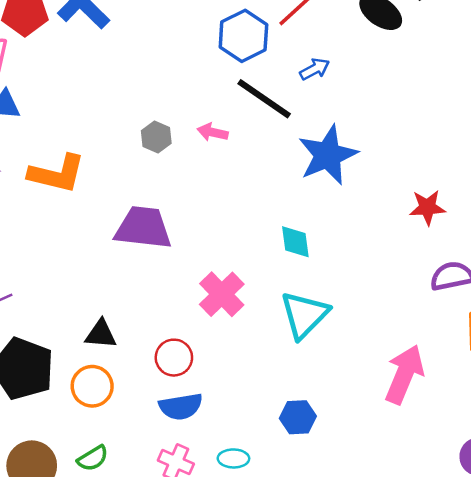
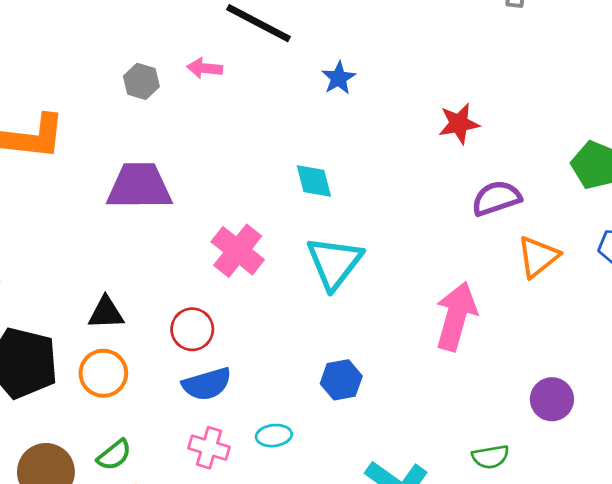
blue star: (328, 155) -> (339, 78), size x0.5

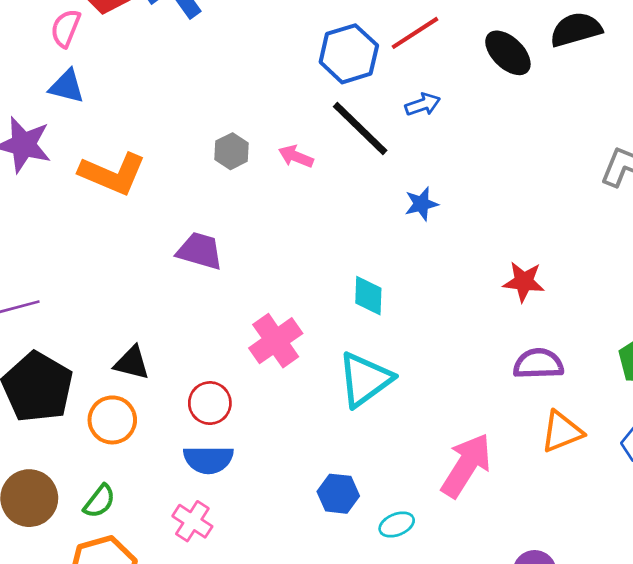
purple trapezoid: (139, 186) -> (200, 251), size x0.7
cyan ellipse: (274, 436) -> (397, 525), moved, turned -32
green semicircle: (114, 455) -> (99, 501), turned -30

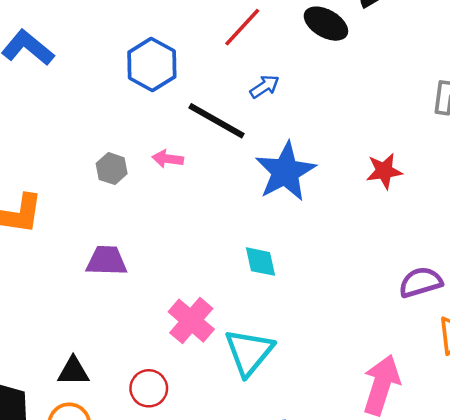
blue hexagon: (349, 54) -> (152, 64), moved
blue star: (421, 204) -> (285, 172), size x2.0
red star: (524, 282) -> (384, 171), moved
cyan triangle: (365, 379) -> (249, 352), moved

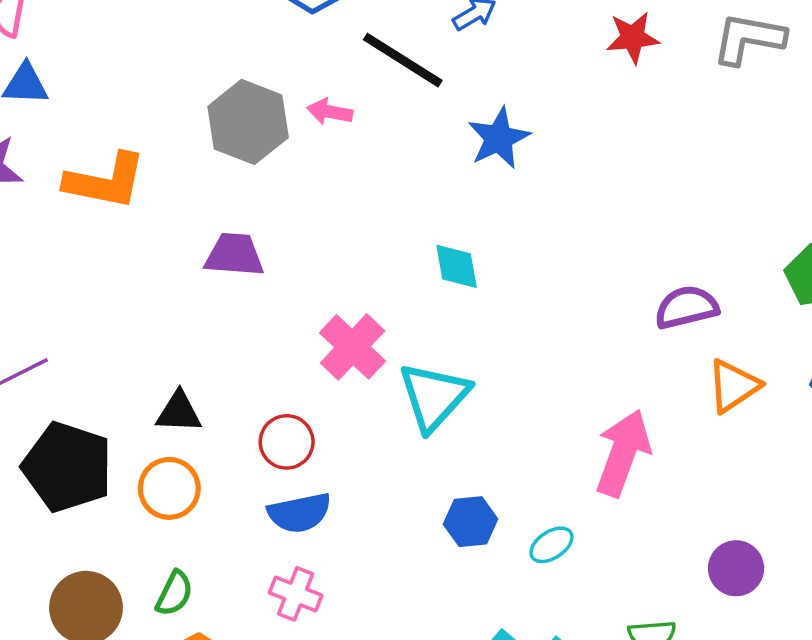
gray hexagon: (112, 169) -> (248, 122), size x1.8
red star: (384, 171) -> (633, 38), moved
blue star: (285, 172) -> (499, 138), size x0.7

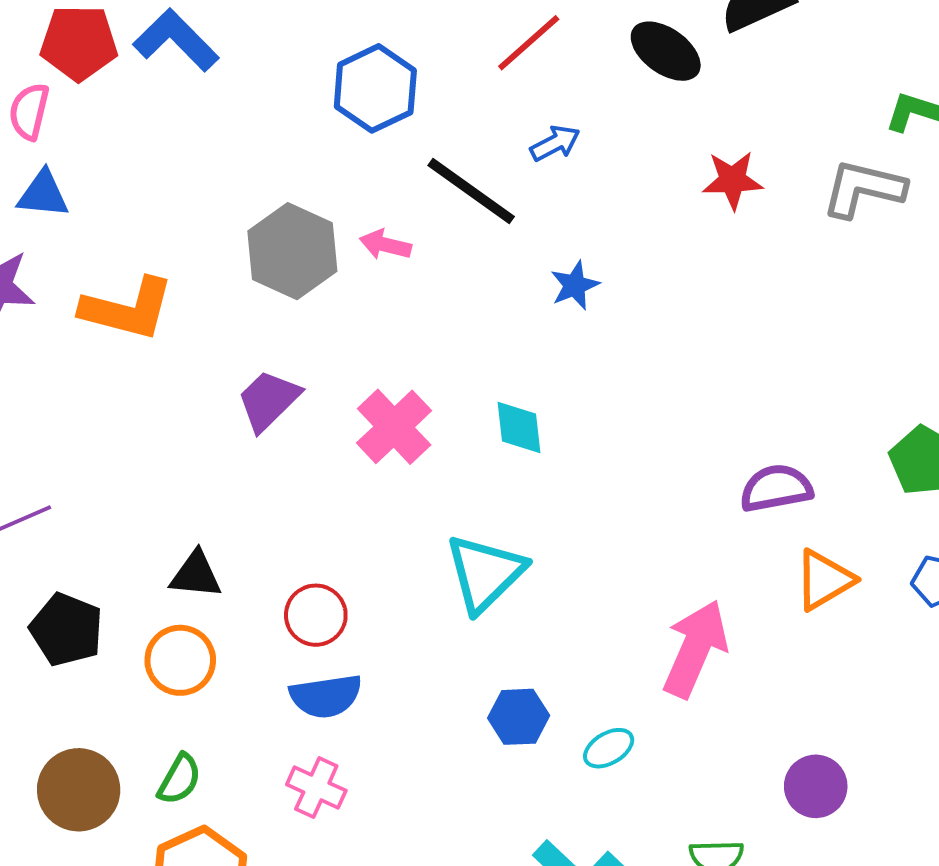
blue star: (499, 138) -> (575, 285), size x0.7
purple trapezoid: (234, 255) -> (269, 400), turned -52
pink cross: (353, 347) -> (394, 427), moved
black pentagon: (67, 467) -> (66, 630), size x0.7

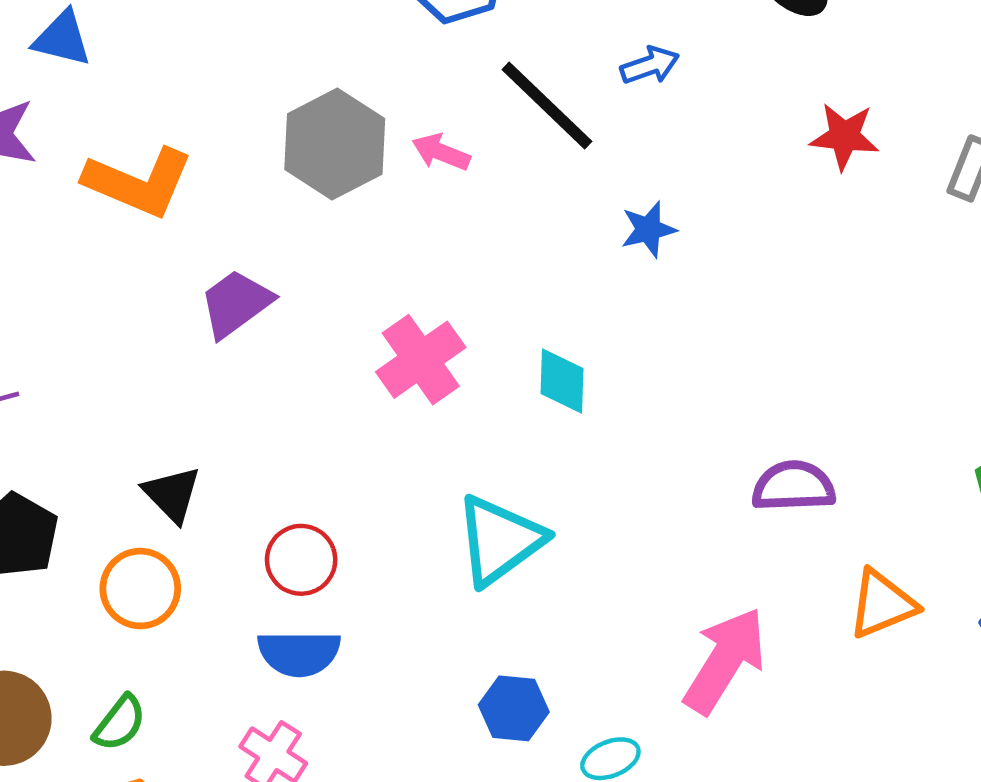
purple trapezoid: (269, 400) -> (236, 303), moved
purple semicircle: (776, 488) -> (794, 486), moved
black triangle: (196, 575) -> (172, 494), turned 32

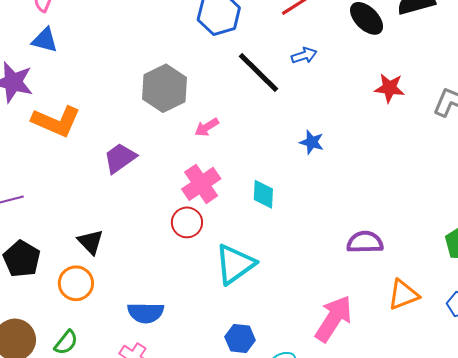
pink arrow: (441, 152) -> (207, 127), moved, turned -55
orange L-shape: (139, 182) -> (56, 121), moved
blue star: (648, 229) -> (312, 142), moved, turned 30
red circle: (301, 560) -> (187, 222), moved

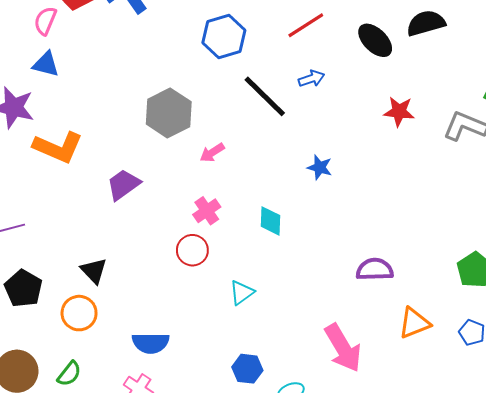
pink cross: (201, 184) -> (207, 211), size x0.7
cyan triangle: (235, 264) -> (242, 293), size x0.6
pink arrow: (334, 319) -> (343, 348), turned 117

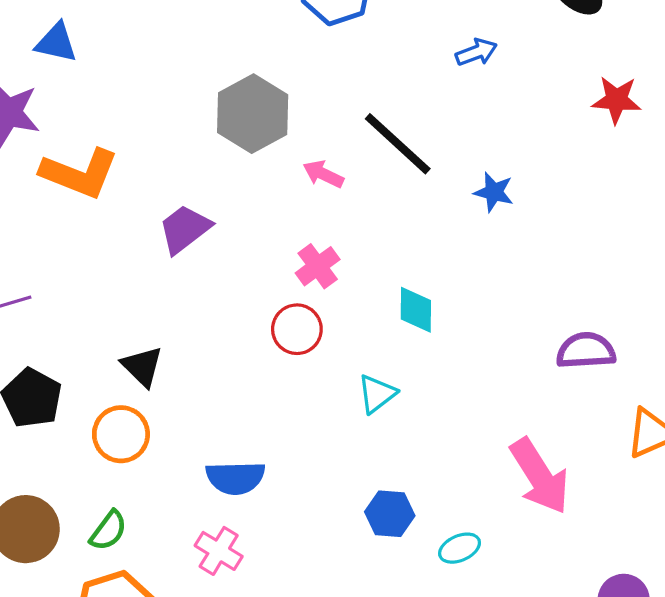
black line: (265, 96) -> (398, 144), moved
pink arrow: (212, 153) -> (323, 174), turned 60
cyan diamond: (270, 221) -> (416, 310), moved

